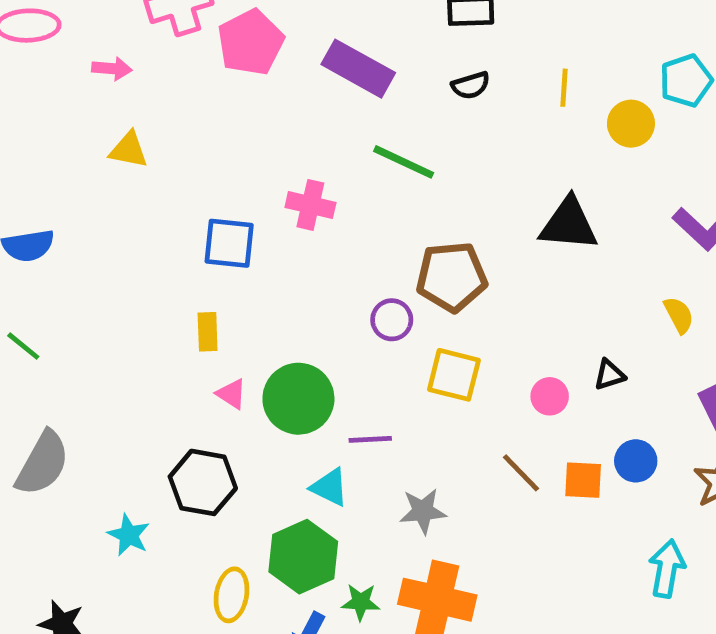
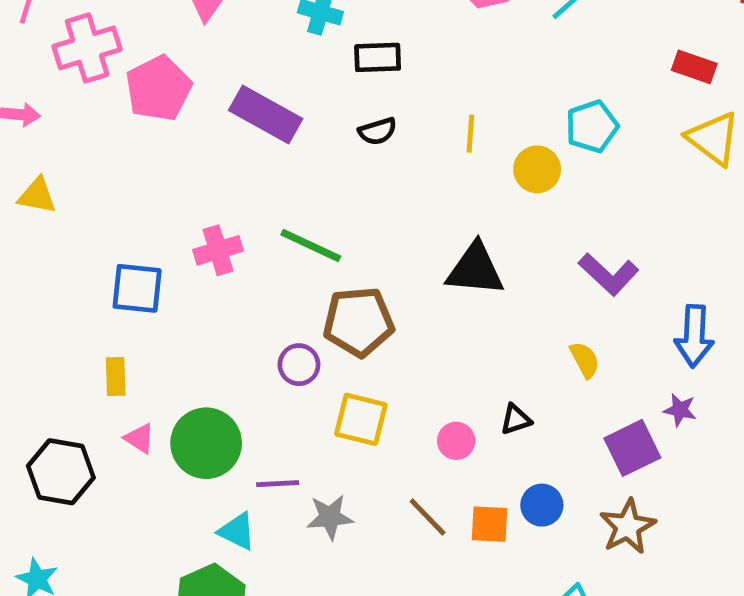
green line: (404, 162) -> (311, 246), moved
pink cross: (310, 205) -> (218, 250), turned -30
black hexagon: (203, 482) -> (61, 472), moved
gray star: (423, 511) -> (330, 517), moved

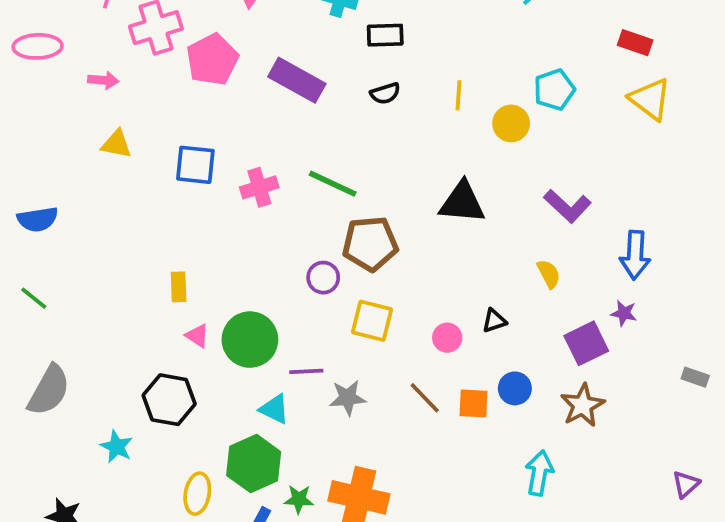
blue square: (137, 288) -> (195, 165), moved
black hexagon: (61, 472) -> (169, 400), moved

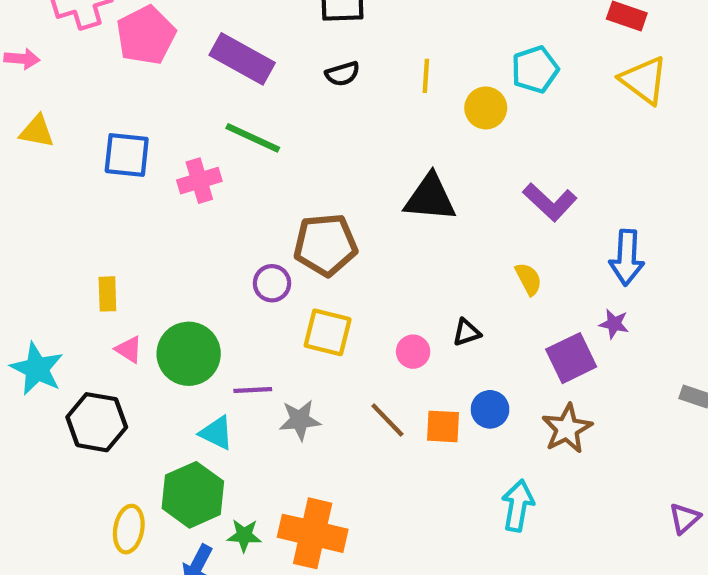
green line: (333, 184) -> (253, 138), moved
cyan star: (117, 447) -> (37, 369), moved, size x1.4

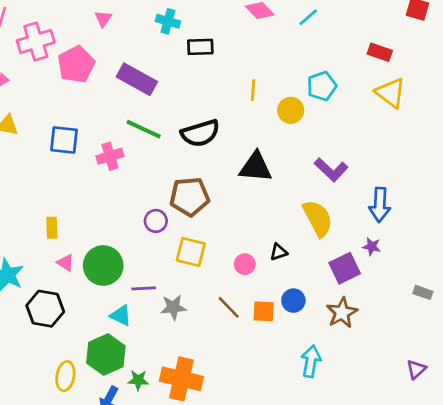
black semicircle: (343, 74) -> (200, 133), moved, size x1.8
yellow semicircle: (528, 279) -> (318, 218), size x1.8

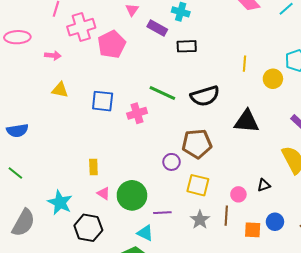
black rectangle: (200, 47) -> (187, 46), moved
purple rectangle: (137, 79) -> (157, 28), moved, size x0.7
gray star: (173, 307) -> (200, 220), moved, turned -30
brown line: (229, 307) -> (226, 216), moved, turned 48

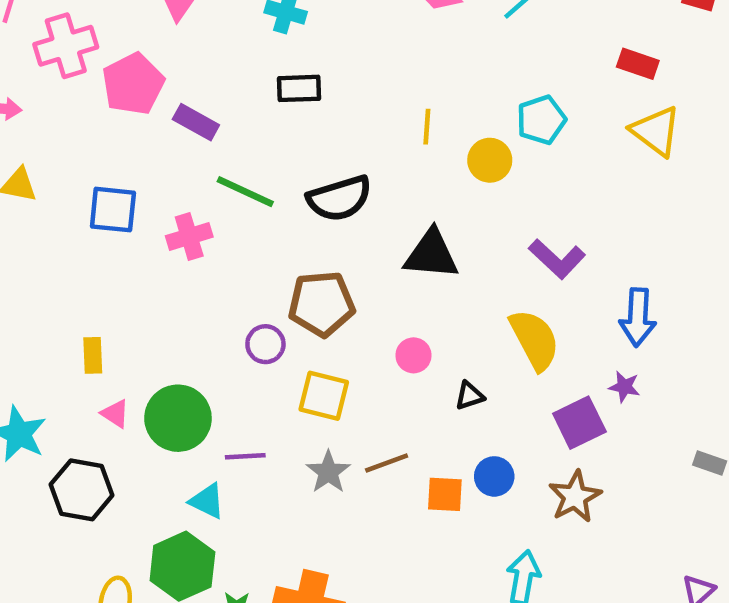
purple rectangle: (157, 28) -> (196, 122), moved
pink circle: (238, 194) -> (413, 355), moved
brown line: (226, 216) -> (387, 463), turned 66

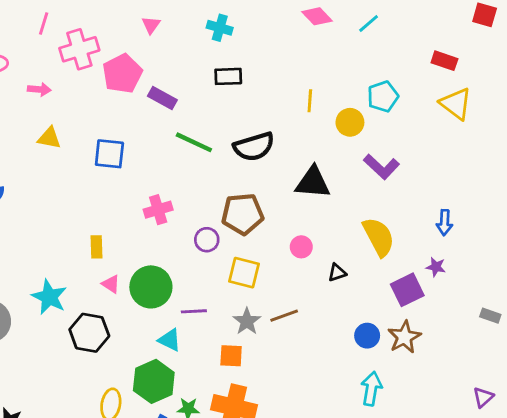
pink cross: (189, 236) -> (158, 210), moved
purple L-shape: (557, 259) -> (381, 167), moved
blue arrow: (638, 317) -> (444, 223), size x0.7
blue circle: (494, 476) -> (367, 336), moved
orange square: (445, 494) -> (231, 356), moved

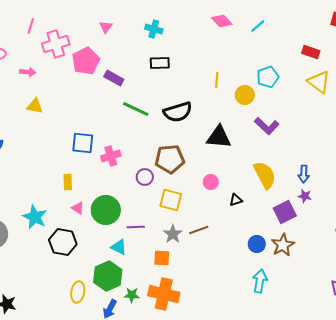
blue square: (109, 154) -> (83, 143), moved
blue arrow: (444, 223) -> (304, 174), moved

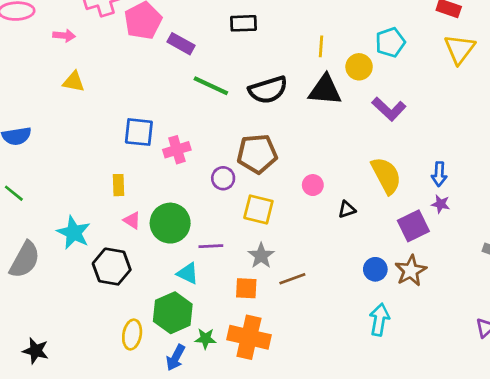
yellow triangle: (319, 82) -> (460, 49), turned 30
black triangle: (219, 137) -> (325, 90), moved
brown line: (199, 230) -> (292, 279), moved

